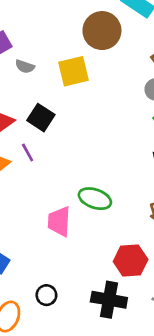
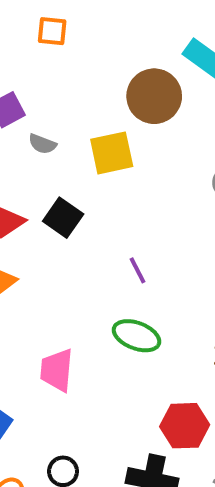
purple line: (28, 152) -> (138, 270), moved
pink trapezoid: (59, 221) -> (57, 370), moved

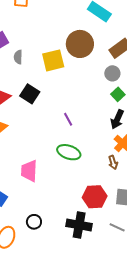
brown circle: (154, 96) -> (80, 44), moved
gray semicircle: (42, 144) -> (18, 57), turned 72

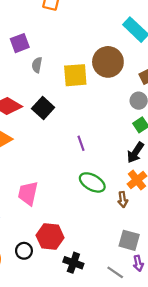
green ellipse: (69, 152) -> (92, 182), moved
red hexagon: (95, 197) -> (50, 236), moved
black cross: (79, 225) -> (73, 263), size x0.7

